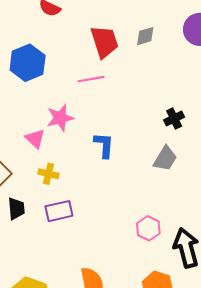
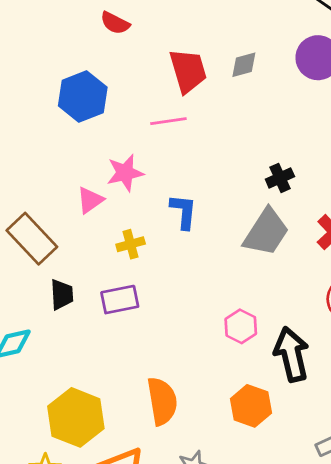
pink triangle: (35, 139) -> (90, 200), turned 40
gray trapezoid: (165, 159) -> (266, 232), size x1.4
yellow cross: (48, 174) -> (131, 244), moved, turned -30

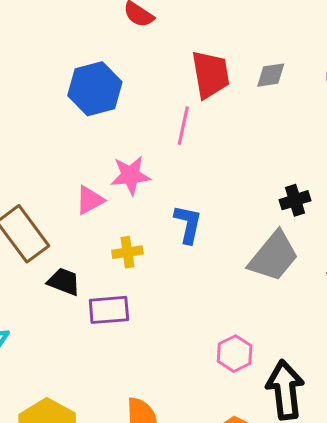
pink line: (168, 121) -> (183, 126), turned -76
black trapezoid: (62, 295) -> (64, 282), moved, turned -72

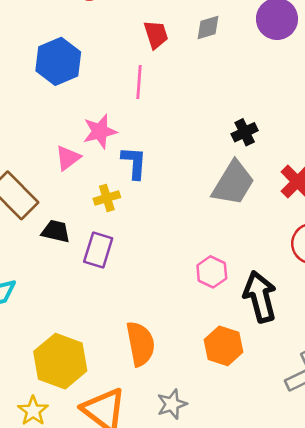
red trapezoid: (210, 74) -> (156, 35), size x0.7
blue L-shape: (188, 224) -> (134, 163), moved
purple rectangle: (109, 310) -> (98, 250), turned -60

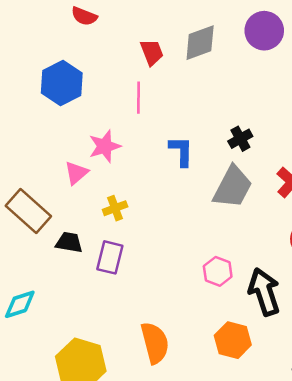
gray diamond: (208, 27) -> (200, 43), size x1.5
blue L-shape: (134, 163) -> (181, 151), moved

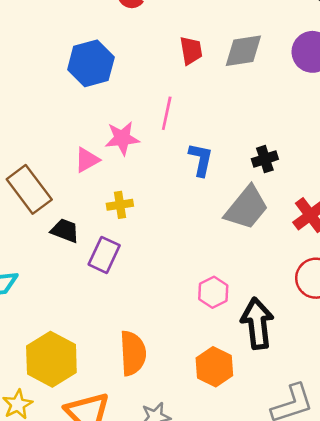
pink line: (139, 98) -> (167, 113), moved

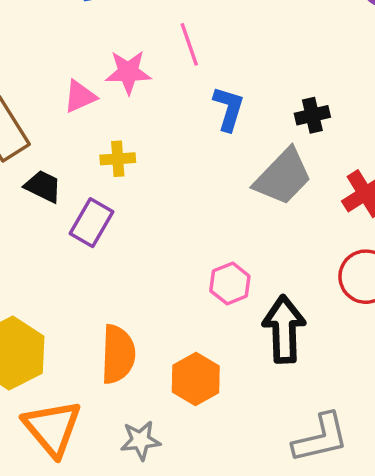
pink line: (167, 113) -> (189, 44), turned -36
orange hexagon: (214, 367) -> (196, 379), moved

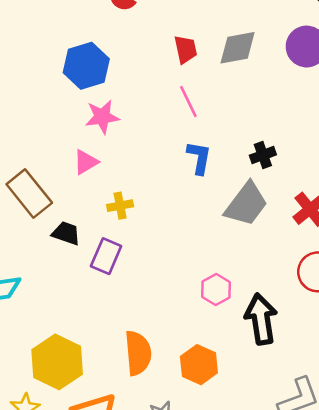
pink line: (189, 44) -> (188, 102), moved
pink star: (128, 72) -> (102, 117), moved

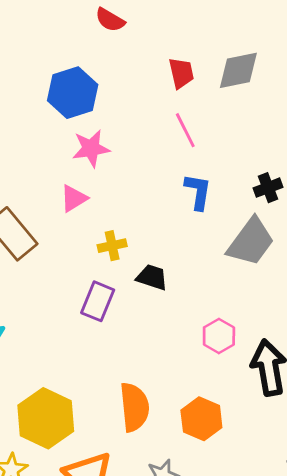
black trapezoid: (66, 233) -> (152, 277), moved

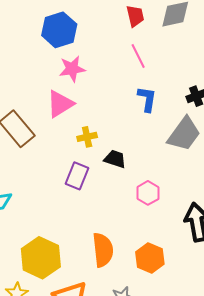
pink triangle: (74, 198) -> (60, 104), size x1.4
pink hexagon: (219, 336) -> (148, 193), moved

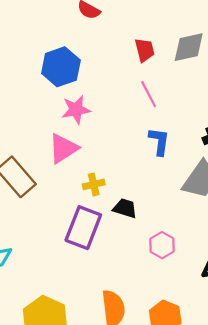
purple rectangle: (77, 176) -> (83, 228), size x1.4

